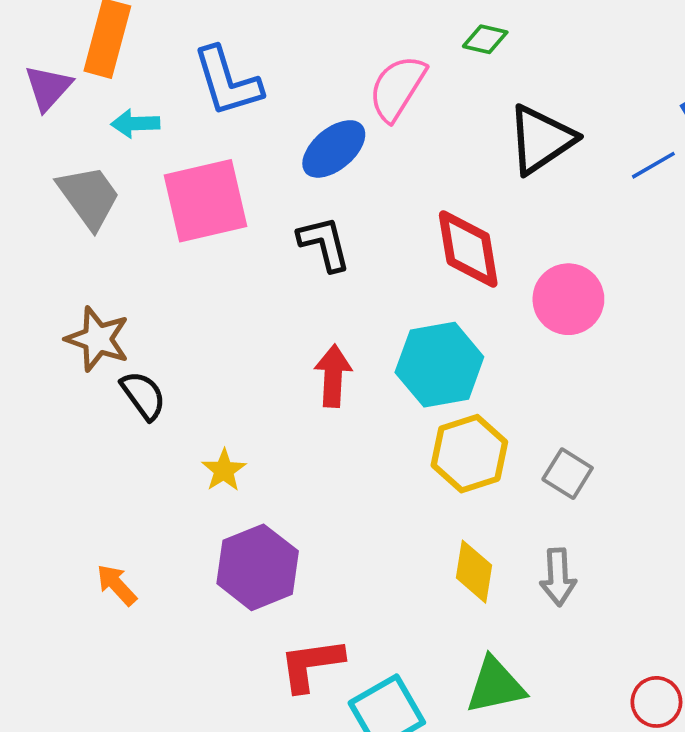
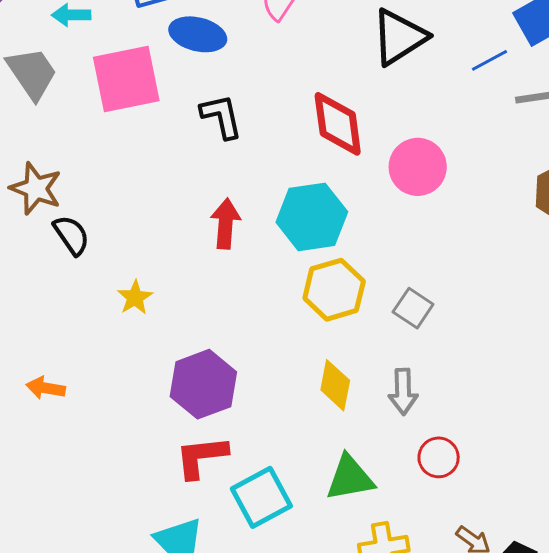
blue ellipse: (334, 149) -> (198, 34), moved, turned 52
purple hexagon: (258, 567) -> (203, 384), moved
orange arrow: (117, 585) -> (46, 388), turned -39
red circle: (656, 702) -> (439, 457), moved

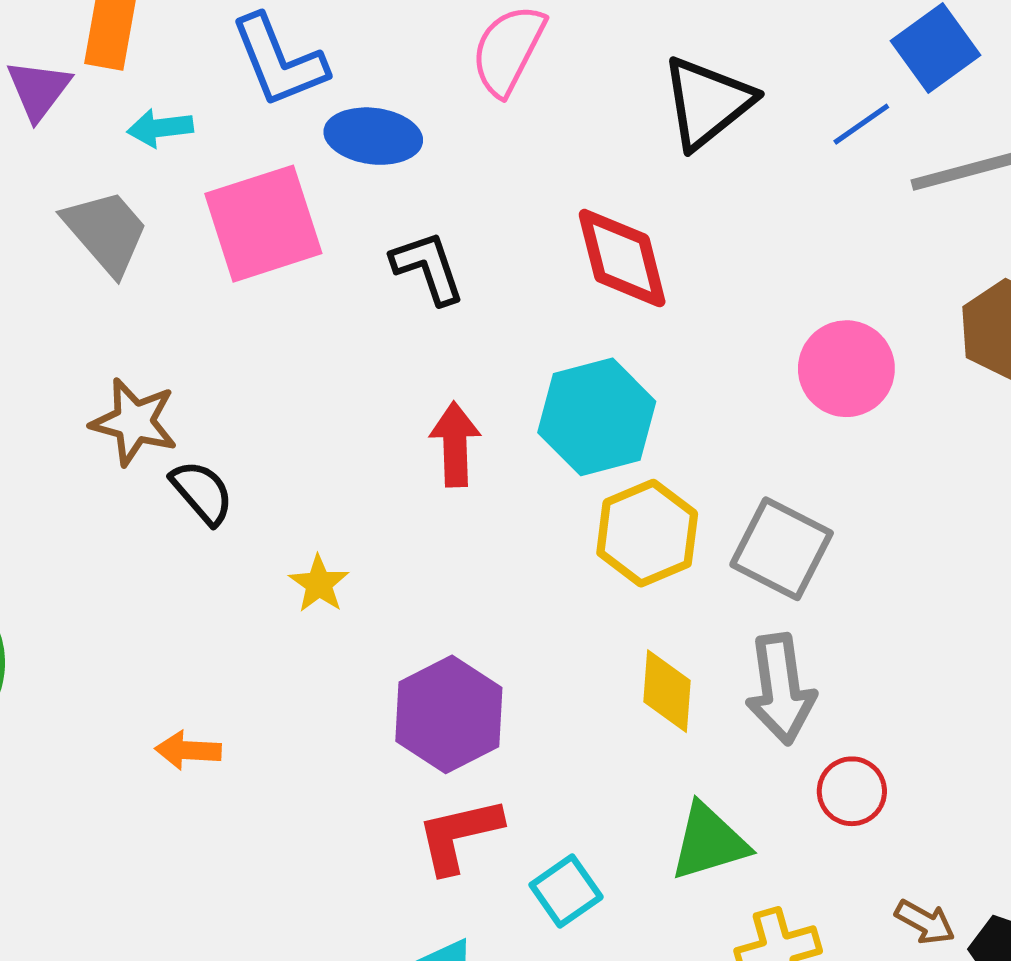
pink circle: (418, 167) -> (846, 369), moved
gray square: (413, 308) -> (782, 549), size x1.5
gray arrow: (403, 392) -> (781, 689), size x1.4
cyan square: (261, 497) -> (566, 891), size x0.7

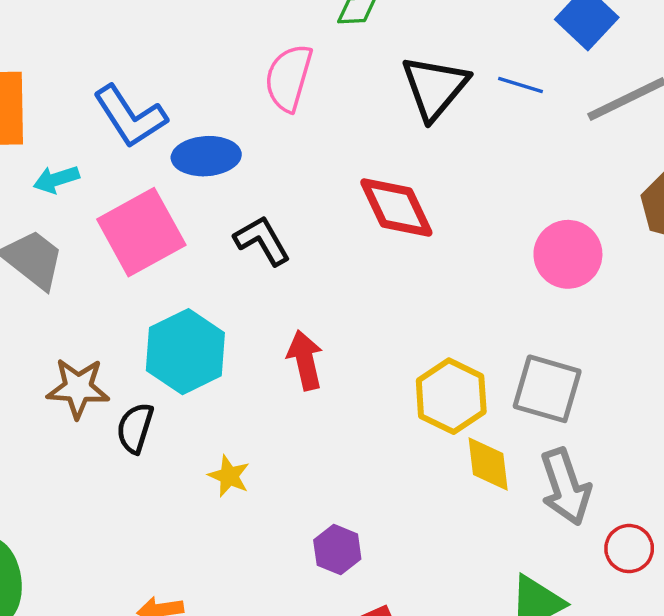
blue line: (861, 124) -> (521, 85), moved, turned 63
cyan hexagon: (597, 417) -> (185, 352), moved
black semicircle: (202, 492) -> (135, 428), turned -111
yellow diamond: (667, 691) -> (488, 464), moved
purple hexagon: (449, 714) -> (337, 550), size x0.6

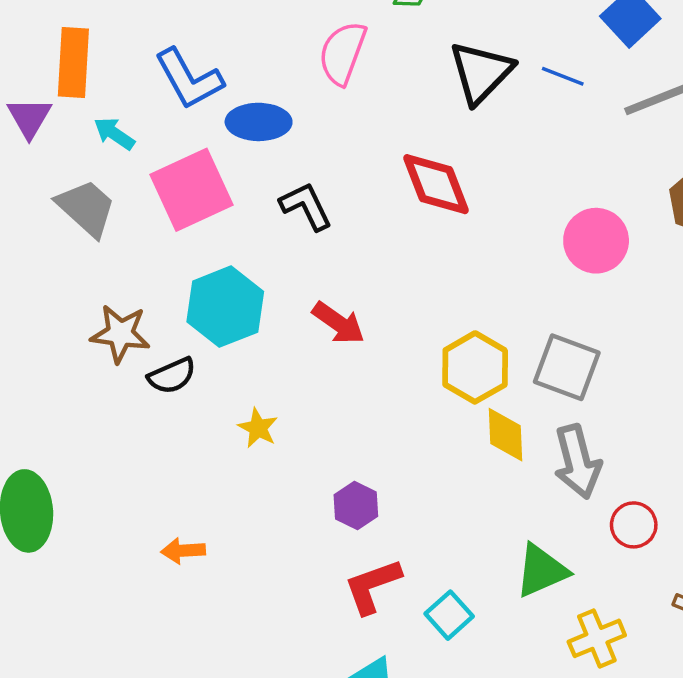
cyan arrow: (56, 179) -> (114, 134), turned 48
red arrow: (305, 360) -> (338, 323), turned 134
black semicircle: (135, 428) -> (172, 376), turned -135

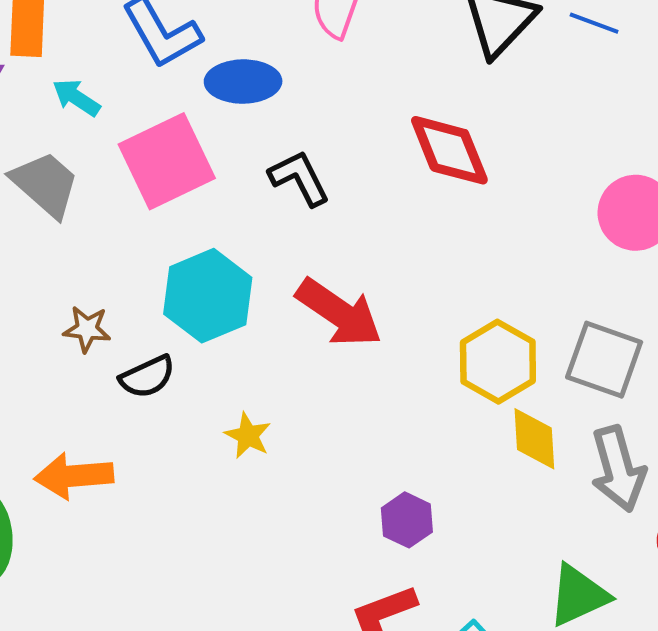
red arrow: (338, 323) -> (339, 313), size x1.4
brown star: (120, 334) -> (87, 329), size x0.7
purple hexagon: (356, 506) -> (407, 520), moved
orange arrow: (183, 551) -> (74, 476), moved, size x1.5

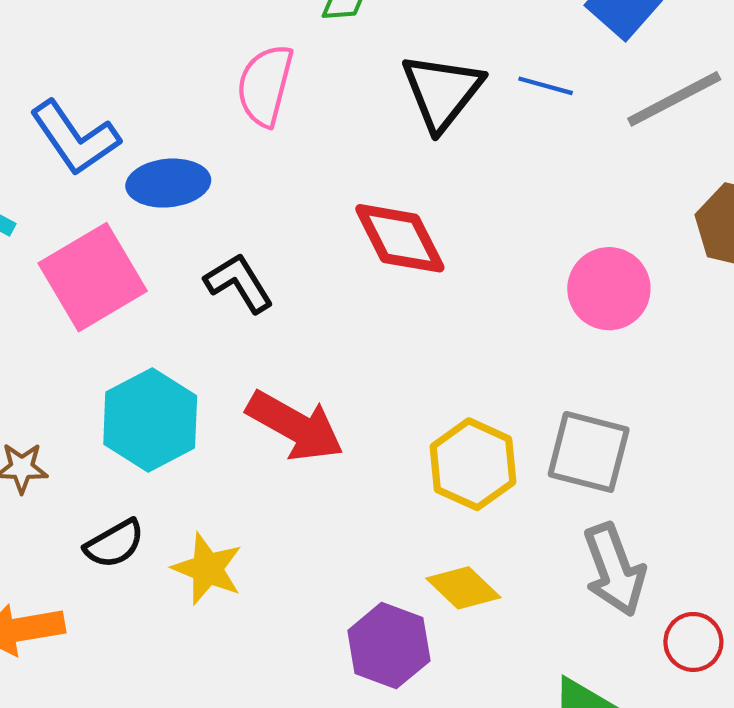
black semicircle: (147, 377) -> (114, 544), moved
yellow star: (248, 436) -> (207, 569), size x1.4
yellow diamond: (534, 439) -> (463, 588), moved, turned -38
purple hexagon: (407, 520) -> (389, 646), size x1.4

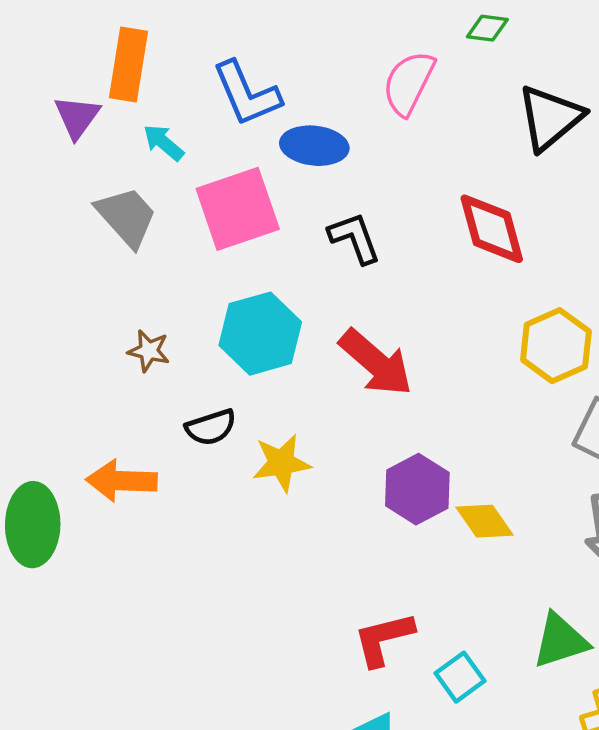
yellow hexagon: (473, 464) -> (556, 346), moved
yellow star: (207, 569) -> (281, 463), turned 30
purple hexagon: (389, 646) -> (417, 489), moved

